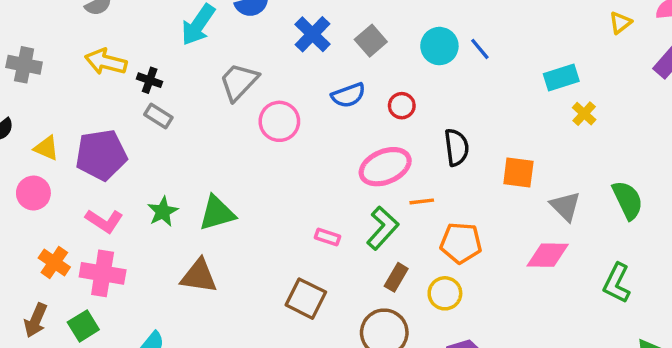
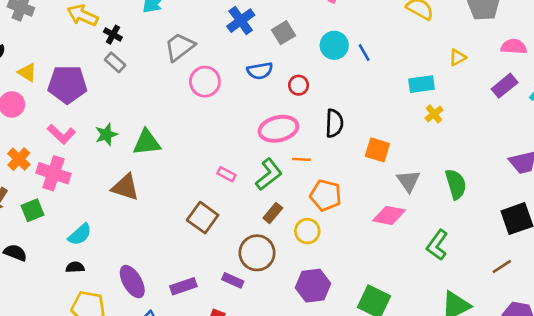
yellow triangle: (620, 23) -> (458, 57), moved

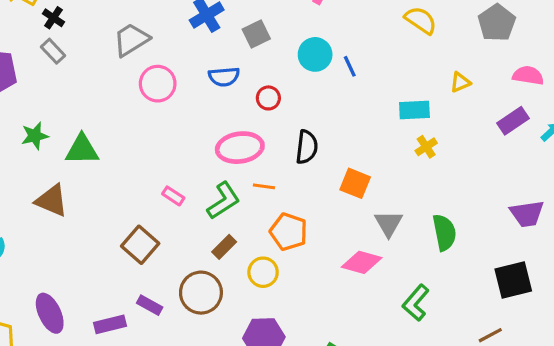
purple rectangle: (233, 280) -> (150, 305), moved

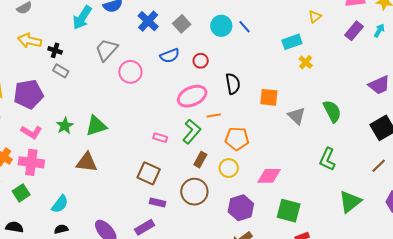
pink diamond: (362, 262) -> (269, 176), moved
purple rectangle: (150, 305) -> (158, 202), moved

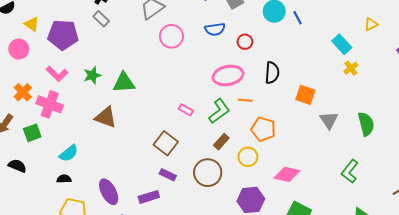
cyan rectangle: (292, 42) -> (342, 44), turned 54

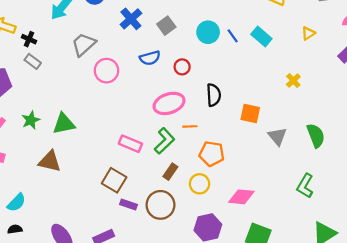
cyan rectangle: (342, 44) -> (261, 36), moved
pink rectangle: (186, 110) -> (130, 144), size x1.5
purple rectangle: (168, 175) -> (128, 205), moved

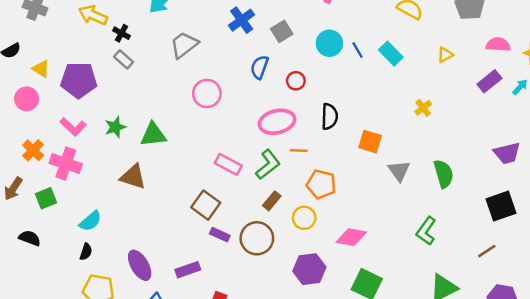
blue semicircle: (150, 58) -> (260, 67), turned 120
pink circle: (106, 71) -> (207, 93), moved
black semicircle: (15, 229) -> (86, 252), turned 112

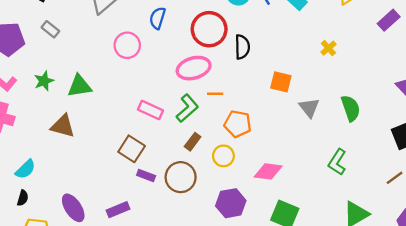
gray rectangle: (124, 59) -> (50, 29), moved
blue semicircle: (260, 67) -> (158, 18), moved
red circle: (296, 81) -> (209, 29), size x2.0
black semicircle: (329, 117) -> (242, 47), moved

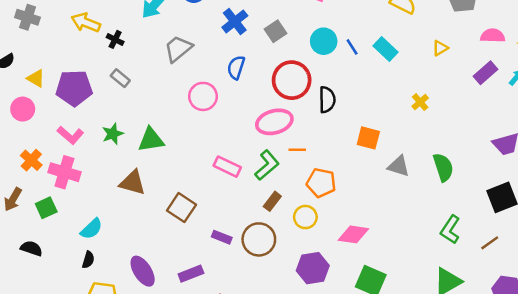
gray triangle: (309, 108) -> (399, 166), turned -35
brown square: (132, 149) -> (181, 208), moved
green L-shape: (337, 162) -> (450, 230), moved

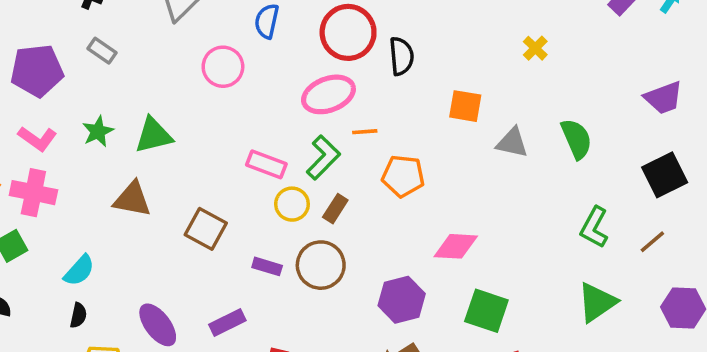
yellow circle: (305, 217) -> (292, 204), moved

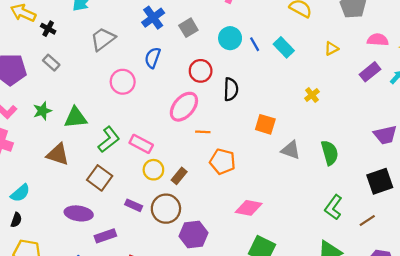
red circle: (348, 32) -> (201, 71), size x0.7
pink ellipse: (328, 94) -> (184, 107), turned -36
green L-shape: (323, 157) -> (109, 139), moved
purple hexagon: (402, 300) -> (193, 234), moved
purple ellipse: (158, 325) -> (79, 213), moved, turned -52

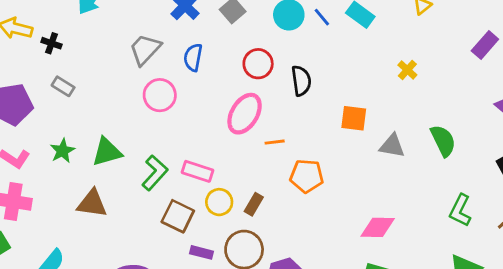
gray trapezoid: (103, 39) -> (145, 49), moved
purple rectangle: (370, 72) -> (485, 45), moved
brown square: (100, 178) -> (178, 216), moved
pink diamond: (249, 208) -> (378, 227), moved

